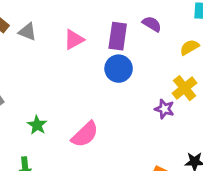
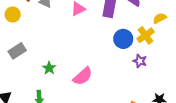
blue circle: (119, 69) -> (123, 39), moved
yellow cross: (185, 88) -> (146, 35), moved

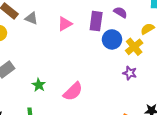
blue circle: (123, 39) -> (112, 39), moved

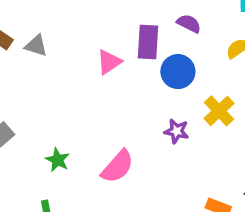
pink triangle: (65, 24) -> (109, 62), moved
yellow cross: (134, 47) -> (219, 111), moved
purple star: (130, 73) -> (177, 131), moved

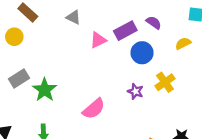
purple rectangle: (148, 42) -> (125, 31), turned 50
gray triangle: (36, 46) -> (73, 17), moved
green star: (58, 160) -> (45, 90), moved, size x1.5

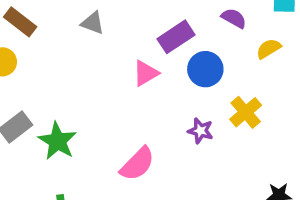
purple semicircle: (154, 23) -> (234, 18), moved
pink triangle: (98, 40) -> (146, 73), moved

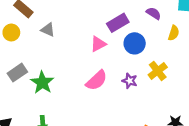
gray triangle: (93, 23) -> (48, 30), moved
yellow semicircle: (269, 49) -> (174, 33), turned 136
pink semicircle: (137, 164) -> (97, 80), moved

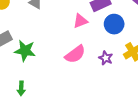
green star: (42, 82) -> (25, 51), turned -30

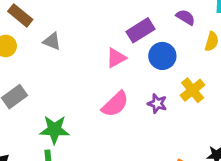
green star: (25, 51) -> (54, 130), moved

